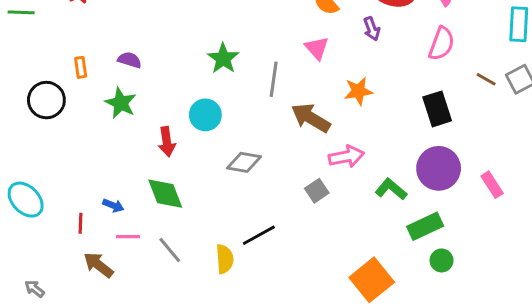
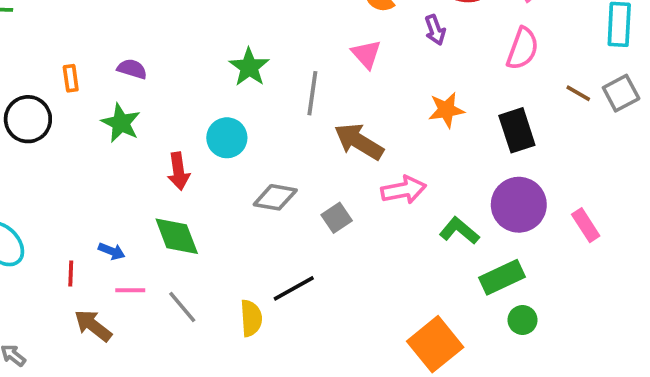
orange star: (358, 91) -> (446, 110), moved
gray square: (317, 191) -> (337, 218), moved

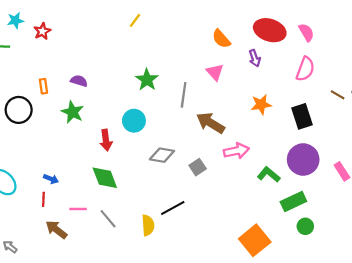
blue arrow: (112, 251) -> (51, 179), moved

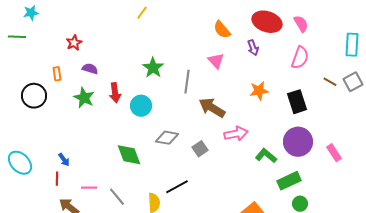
red star: (42, 31) -> (74, 43), moved
red arrow: (106, 140) -> (115, 93), moved
green diamond: (105, 178) -> (129, 155), moved
blue arrow: (51, 179) -> (64, 160), turned 32

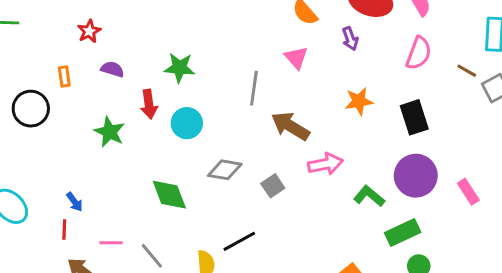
green star: (153, 68) -> (180, 68), moved, turned -30
brown line: (330, 82) -> (467, 71), moved
green star: (84, 98) -> (110, 132), moved

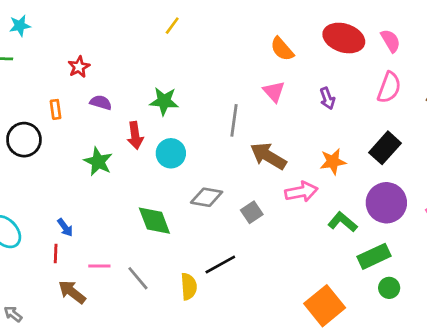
purple arrow: (350, 39) -> (327, 98), moved
orange star: (359, 101) -> (333, 162), moved
black rectangle: (414, 117) -> (385, 148), turned 60

